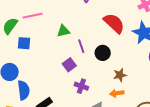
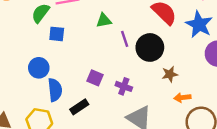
black circle: (103, 53) -> (150, 47), size x1.5
purple square: (69, 65) -> (95, 78), moved, turned -32
orange arrow: (117, 93) -> (182, 98), moved

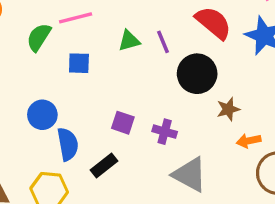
blue square: (57, 34) -> (79, 63), moved
purple line: (125, 39) -> (163, 42), moved

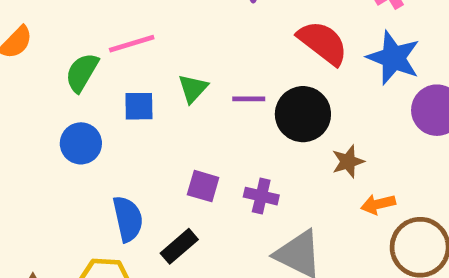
green triangle: (129, 41) -> (193, 89), moved, turned -30
purple line: (163, 42) -> (249, 99), moved, turned -65
blue circle: (42, 115) -> (81, 143), moved

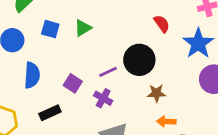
red semicircle: (323, 43) -> (162, 24), size x0.6
purple line: (249, 99) -> (108, 72), moved, turned -42
blue semicircle: (128, 219) -> (32, 75), moved

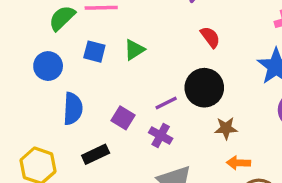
red semicircle: (162, 24) -> (210, 37), moved

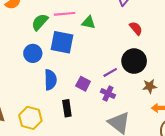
green triangle: (134, 50) -> (88, 23), moved, turned 48
blue square: (94, 52) -> (62, 42), size x1.6
black rectangle: (96, 154) -> (67, 108), turned -70

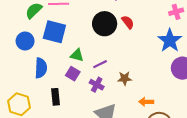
green triangle: (88, 23) -> (77, 55), moved
black circle: (134, 61) -> (105, 24), moved
brown star: (150, 86) -> (125, 78), moved

